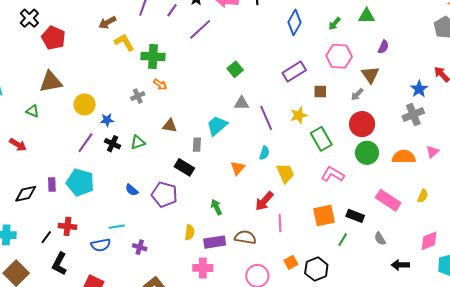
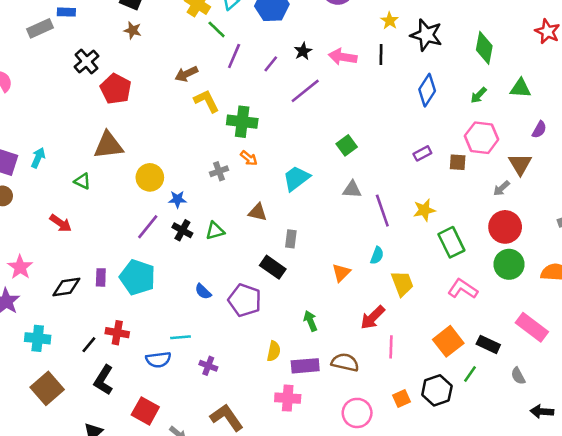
purple rectangle: (294, 72) -> (422, 153), size x0.6
brown square: (320, 91) -> (458, 162), moved
cyan trapezoid: (217, 126) -> (296, 178), moved
orange square: (324, 216) -> (448, 341), turned -30
black hexagon: (316, 269) -> (437, 390), moved

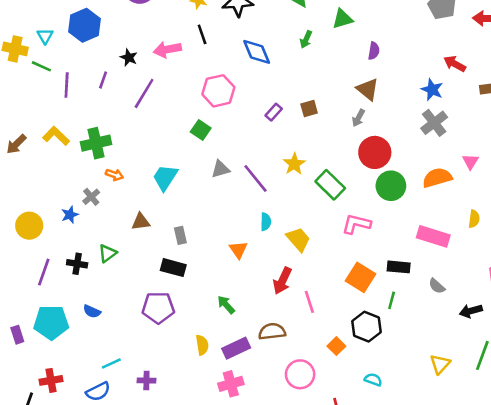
brown arrow: (186, 74) -> (16, 144), moved
blue diamond: (427, 90) -> (257, 52), turned -36
pink hexagon: (482, 138) -> (218, 91), moved
blue star: (177, 199) -> (70, 215), moved
blue semicircle: (203, 292) -> (92, 311), moved

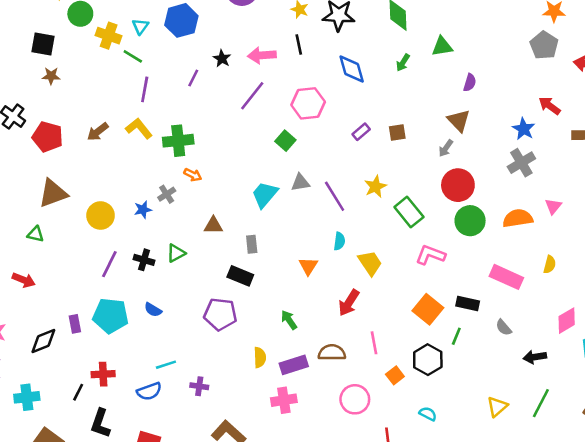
purple line: (67, 85) -> (145, 89), moved
purple line: (144, 93) -> (252, 96), moved
cyan trapezoid: (165, 177) -> (265, 195), moved
pink line: (309, 302) -> (374, 343), moved

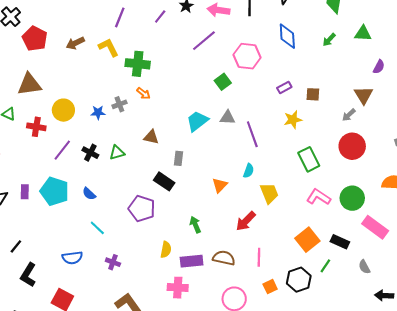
yellow star: (375, 187) -> (293, 120), moved
green circle: (470, 221) -> (352, 198), moved
cyan line: (166, 365) -> (97, 228), moved, turned 49
red cross: (103, 374) -> (36, 127), moved

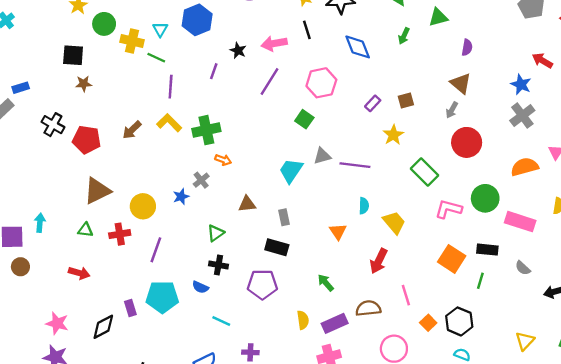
purple line: (252, 134) -> (355, 165), turned -45
black cross: (90, 153) -> (218, 265), moved
black hexagon: (299, 280) -> (459, 321), moved

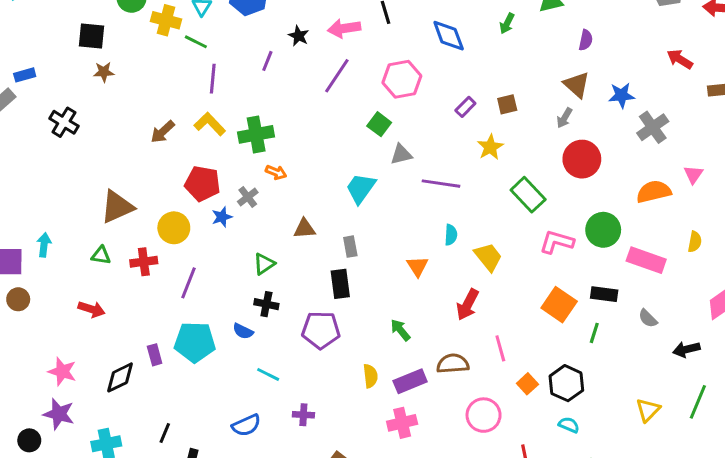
blue star: (521, 84) -> (621, 95), moved, turned -30
red pentagon: (87, 140) -> (203, 184), moved
gray triangle: (322, 156) -> (401, 154), moved
black rectangle: (277, 247) -> (340, 284), turned 65

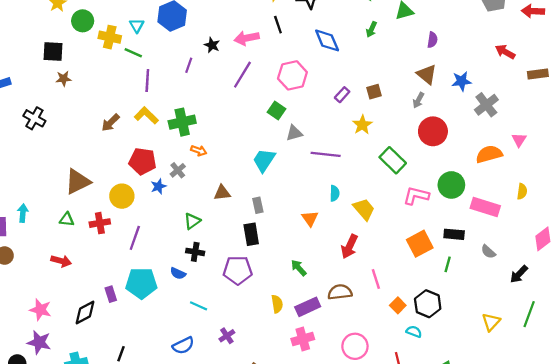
orange square: (559, 305) -> (420, 244), turned 30
black arrow: (686, 349) -> (519, 274), turned -30
purple cross: (303, 415) -> (227, 336), turned -35
pink circle: (484, 415) -> (355, 346), moved
cyan semicircle: (569, 425) -> (414, 332), moved

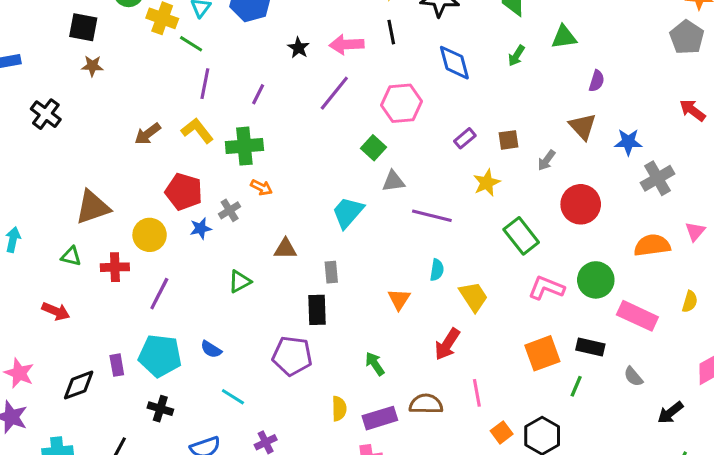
purple line: (189, 65) -> (258, 94), moved
gray arrow: (418, 100) -> (547, 160), moved
black cross: (195, 252) -> (160, 409), moved

